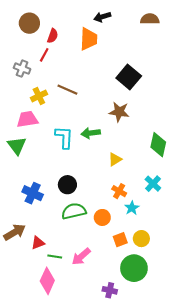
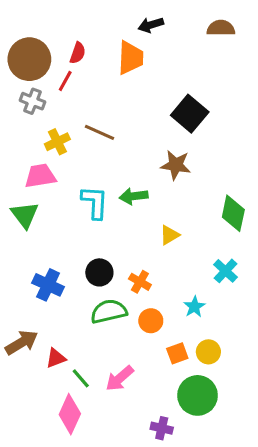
brown circle: (29, 23) -> (29, 59), moved, size x1.4
orange cross: (119, 191) -> (140, 282), moved
green line: (55, 257) -> (81, 378), turned 40

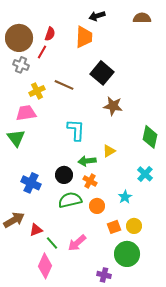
black square: (190, 114) -> (102, 73), moved
green arrow: (134, 196) -> (87, 161), moved
cyan L-shape: (95, 202) -> (76, 130), moved

